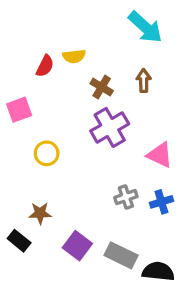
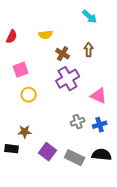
cyan arrow: (145, 27) -> (90, 17), size x0.7
red semicircle: (45, 66) -> (12, 37), moved
pink square: (19, 110) -> (21, 70), moved
black rectangle: (19, 241) -> (12, 149), turned -32
black semicircle: (158, 271) -> (102, 155), moved

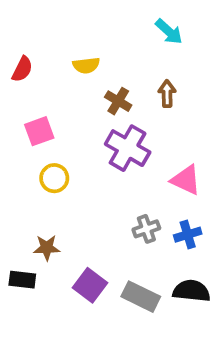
purple cross: (68, 79) -> (128, 148), turned -30

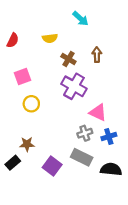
cyan arrow: (169, 32) -> (80, 19), moved
pink triangle: (186, 180) -> (98, 112), moved
black rectangle: (22, 280) -> (13, 163), turned -48
gray rectangle: (141, 297) -> (82, 157), moved

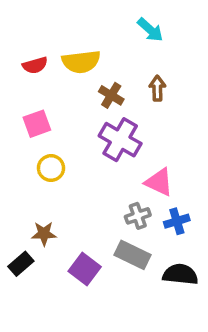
cyan arrow: (80, 19) -> (150, 30), moved
yellow semicircle: (50, 38) -> (81, 62), size x1.5
red semicircle: (13, 40) -> (35, 65), moved, turned 48

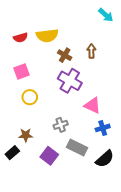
cyan arrow: (150, 30) -> (106, 15), moved
gray cross: (138, 216) -> (61, 125), moved
black semicircle: (180, 274) -> (105, 159), turned 132

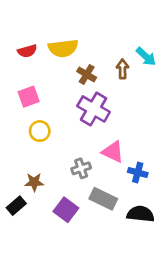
cyan arrow: (106, 15) -> (146, 57), moved
pink triangle: (92, 105) -> (113, 152), moved
blue cross: (103, 128) -> (138, 173), turned 32
black semicircle: (105, 159) -> (140, 214), turned -132

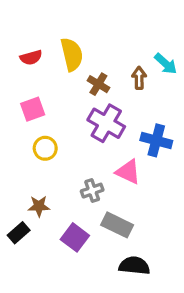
yellow semicircle: (63, 48) -> (72, 54), turned -96
blue cross: (138, 173) -> (156, 140), moved, size x1.4
black semicircle: (140, 214) -> (134, 266), moved

